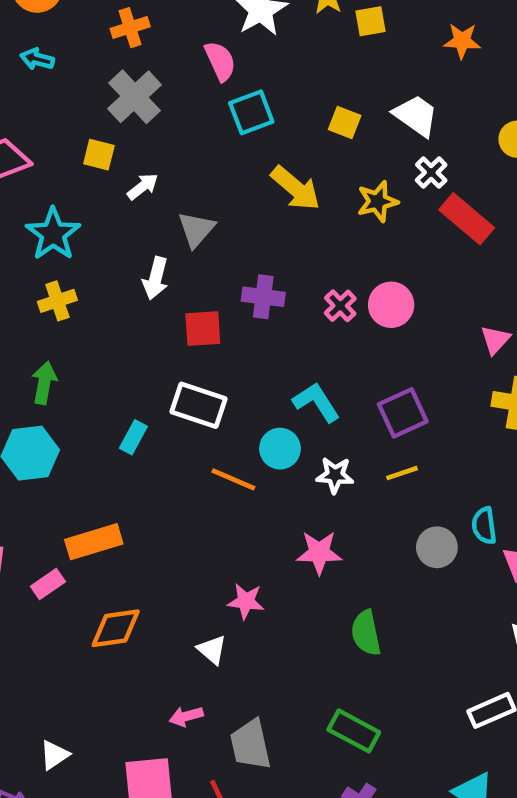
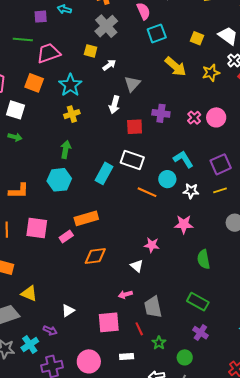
cyan rectangle: (133, 437) -> (104, 173), size x1.5

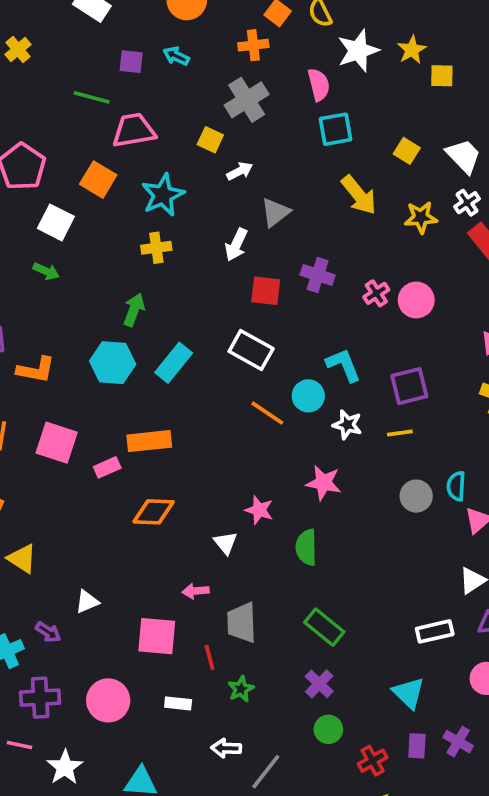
cyan rectangle: (104, 173) -> (174, 363), moved
green semicircle: (204, 259) -> (306, 547), moved
green circle: (185, 357) -> (328, 729), moved

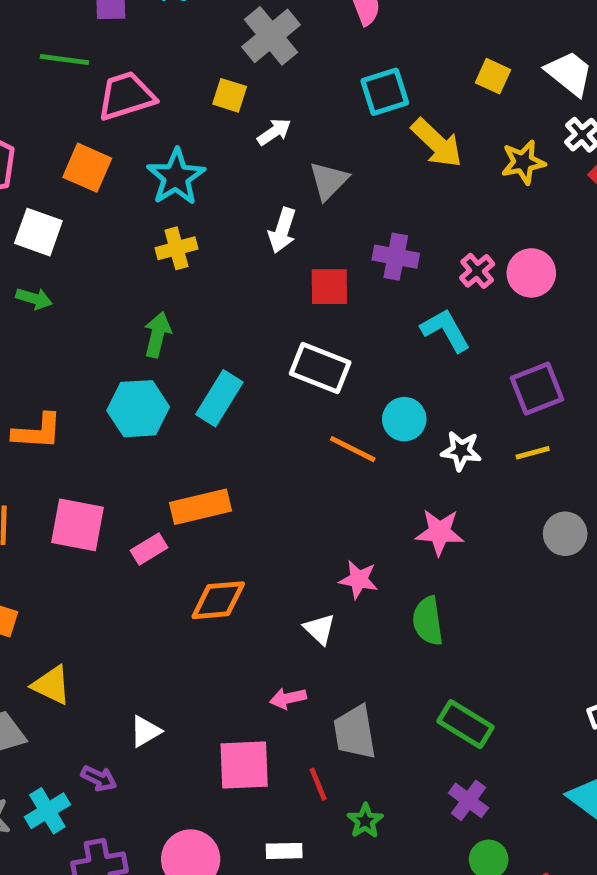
cyan square: (335, 129) -> (385, 92), moved
cyan L-shape: (344, 365) -> (445, 330), moved

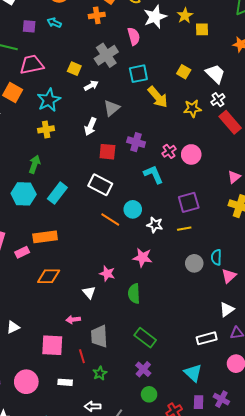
gray cross: (271, 36) -> (106, 55), moved

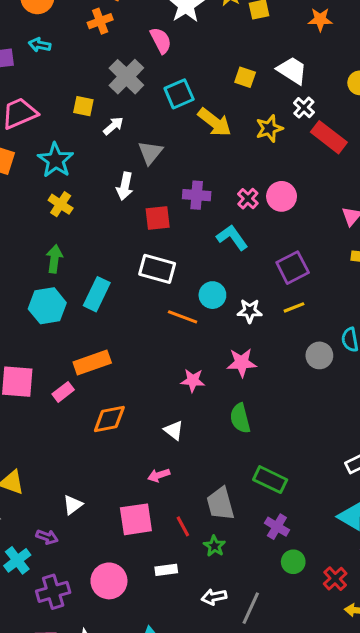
yellow cross: (46, 129) -> (61, 204), turned -35
pink star: (107, 274) -> (193, 380), moved
gray trapezoid: (99, 336) -> (220, 504), moved

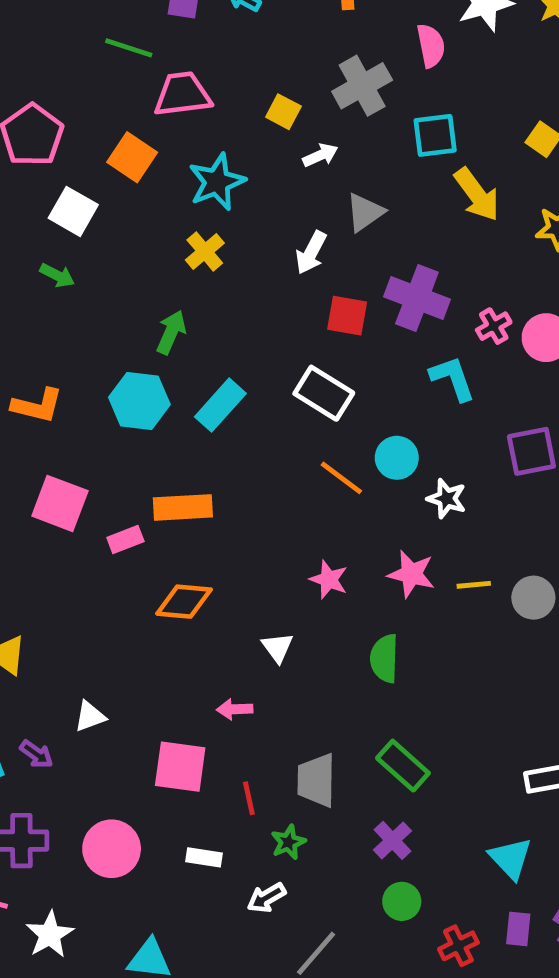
purple cross: (197, 195) -> (417, 298), size x1.4
yellow line: (294, 307) -> (474, 585), moved
white arrow: (214, 597) -> (266, 898), moved, turned -35

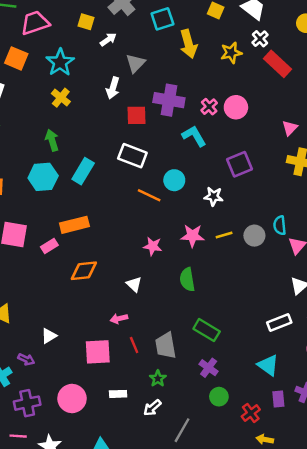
yellow arrow: (477, 195) -> (188, 44), turned 32
green arrow: (171, 332) -> (52, 140), turned -30
white star: (447, 499) -> (214, 196), moved
red line: (249, 798) -> (134, 345), moved

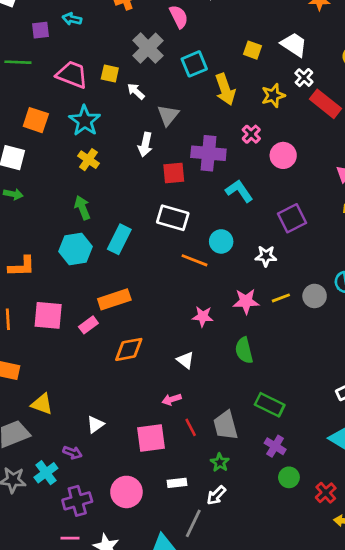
pink trapezoid: (35, 23) -> (72, 75), moved, turned 44
white arrow: (108, 39) -> (136, 91), turned -98
pink cross: (209, 107) -> (251, 134), moved
gray line: (182, 430) -> (193, 523), moved

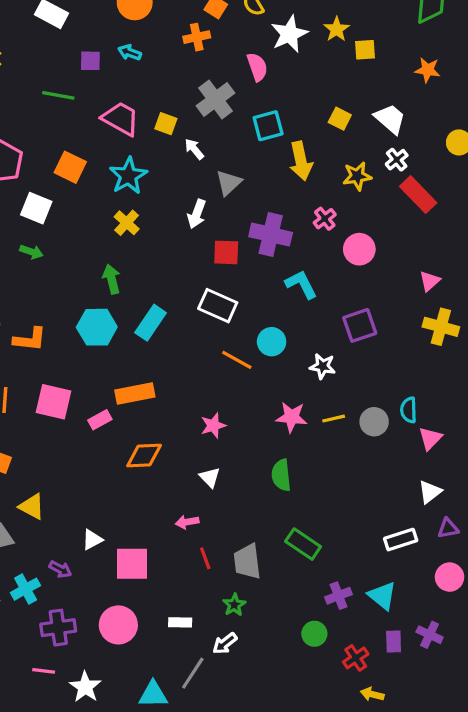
pink star: (203, 316) -> (213, 426), moved, turned -30
pink square: (151, 438) -> (132, 564), moved
purple cross: (275, 446) -> (338, 596), moved, turned 30

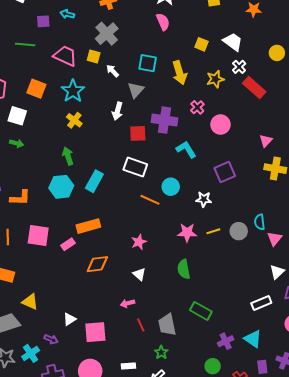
pink semicircle: (257, 67) -> (163, 22), moved
gray cross: (216, 99) -> (107, 34), moved
cyan square: (268, 126) -> (148, 63), moved, turned 30

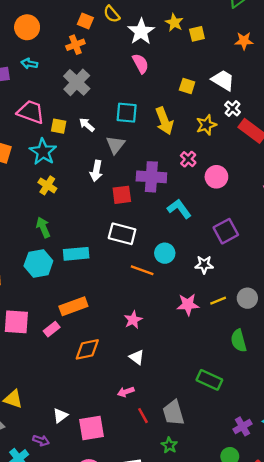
yellow square: (94, 57) -> (59, 126), moved
cyan rectangle: (94, 181) -> (76, 254), turned 60
green semicircle: (184, 269) -> (239, 341), moved
green rectangle: (201, 311) -> (209, 380), moved

